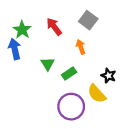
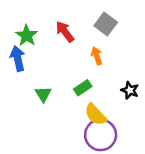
green triangle: (48, 64) -> (43, 94), moved
yellow semicircle: (97, 94) -> (95, 115), moved
purple circle: (71, 107) -> (101, 135), moved

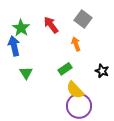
green triangle: (43, 94) -> (26, 73), moved

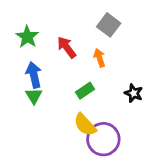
red arrow: (51, 25) -> (67, 47), moved
blue arrow: (14, 46) -> (34, 75), moved
yellow semicircle: (75, 90) -> (85, 125), moved

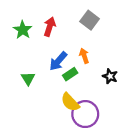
red arrow: (67, 47) -> (50, 27), moved, turned 54
orange arrow: (99, 58) -> (84, 56), moved
blue arrow: (34, 75) -> (58, 61), moved, turned -126

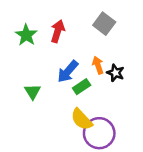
black star: (110, 76) -> (116, 73), moved

